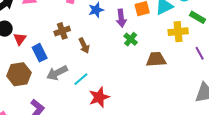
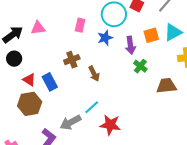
red triangle: (20, 39) -> (29, 80), moved, turned -32
gray arrow: (57, 73) -> (71, 122), moved
red star: (99, 97) -> (110, 125), turned 30

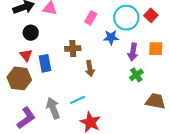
black circle: (14, 59) -> (31, 33), moved
gray arrow: (71, 122) -> (53, 108), turned 80

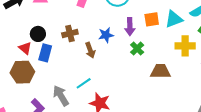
black circle: (31, 33) -> (38, 34), moved
blue star: (111, 37) -> (106, 35), moved
blue rectangle: (45, 63) -> (45, 53), turned 36

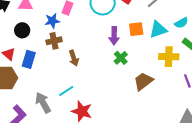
black circle: (38, 34) -> (22, 30), moved
blue star: (106, 35) -> (52, 21), moved
brown trapezoid: (160, 71) -> (143, 81), turned -40

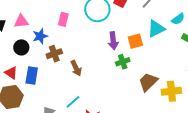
blue star: (52, 21) -> (40, 36), moved
orange square: (136, 29) -> (135, 41), moved
yellow cross: (169, 57) -> (171, 91), moved
green cross: (121, 58) -> (123, 62), turned 32

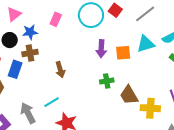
pink triangle: (21, 21) -> (14, 14), turned -42
brown cross: (54, 54) -> (30, 53), moved
green cross: (123, 62) -> (107, 81), moved
brown trapezoid: (148, 82) -> (129, 95), turned -85

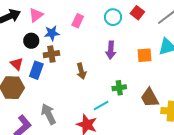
cyan circle: (91, 15) -> (113, 17), size x0.7
purple arrow: (101, 49) -> (111, 50), moved
green cross: (107, 81) -> (119, 88), moved
cyan line: (52, 102) -> (101, 106), moved

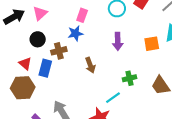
blue star: (52, 33) -> (75, 33), moved

